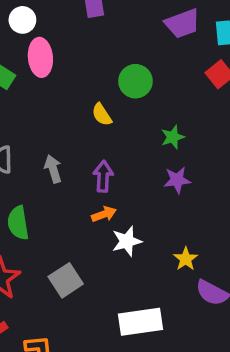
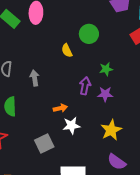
purple arrow: (103, 176) -> (85, 86), moved
yellow star: (186, 259) -> (111, 130), moved, size x1.5
gray square: (66, 280) -> (44, 144), moved

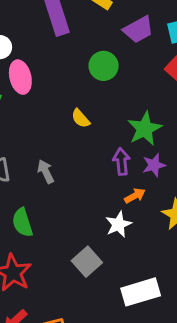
green circle: (89, 34) -> (104, 66), moved
green star: (106, 69) -> (145, 129), size x1.6
orange arrow: (60, 108) -> (135, 196), moved

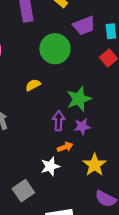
green circle: (104, 66) -> (55, 49), size x1.4
yellow semicircle: (81, 118) -> (33, 85), turned 96

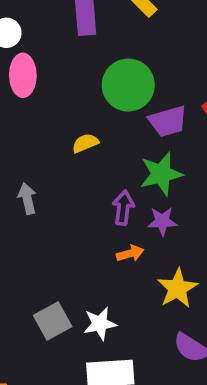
purple trapezoid: (84, 26) -> (168, 121), moved
white star: (50, 166) -> (100, 324), moved

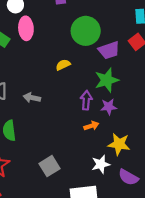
gray arrow: (27, 199) -> (32, 98), turned -63
yellow star: (177, 288) -> (119, 144), turned -30
white star: (100, 324) -> (101, 164), moved

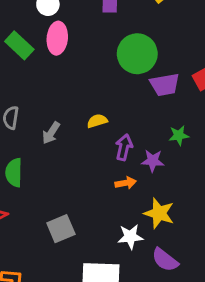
yellow semicircle: (63, 65) -> (97, 121), moved
green star: (107, 80) -> (179, 135), moved, size x0.6
gray arrow: (32, 98) -> (51, 133), turned -77

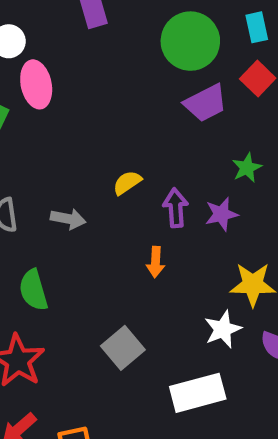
green circle: (137, 54) -> (190, 41), moved
gray arrow: (51, 133) -> (68, 219), turned -95
orange arrow: (126, 183) -> (156, 262), moved, turned 120

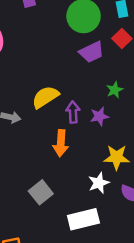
yellow semicircle: (127, 183) -> (45, 97), size x1.6
orange arrow: (156, 262) -> (61, 143), size x1.5

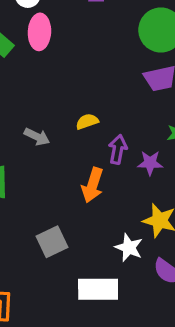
yellow semicircle: (45, 97) -> (87, 122), size x0.6
white star: (99, 183) -> (129, 248), turned 30

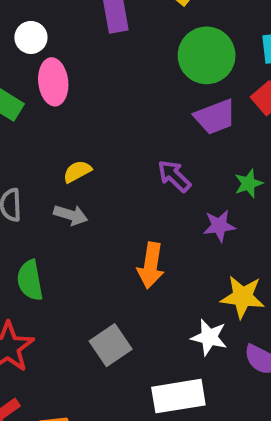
yellow semicircle: (87, 122) -> (77, 171), moved
purple arrow: (118, 149) -> (174, 176), moved, turned -48

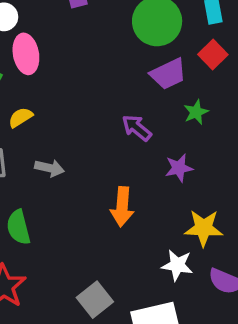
yellow semicircle: (77, 171) -> (20, 117), moved
green star: (249, 183) -> (196, 112), moved
gray square: (111, 345) -> (95, 300), moved

